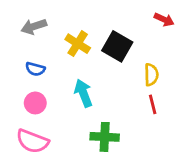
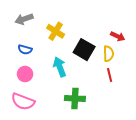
red arrow: (164, 19) -> (118, 36), moved
black square: (117, 46) -> (84, 50), moved

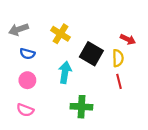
gray arrow: (24, 19) -> (19, 29), moved
cyan arrow: (60, 67) -> (65, 72), turned 30
pink semicircle: (23, 102) -> (25, 110), size x0.7

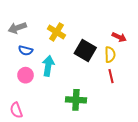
cyan arrow: (65, 72) -> (48, 66), moved
pink semicircle: (25, 110) -> (16, 110), moved, turned 49

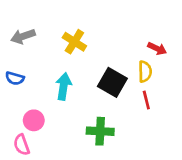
blue semicircle: (26, 50) -> (15, 78), moved
black square: (85, 50) -> (112, 82), moved
pink circle: (26, 75) -> (34, 120), moved

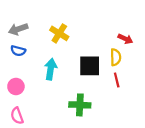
blue semicircle: (15, 78) -> (18, 51), moved
black square: (112, 82) -> (90, 66), turned -30
pink circle: (34, 120) -> (16, 86), moved

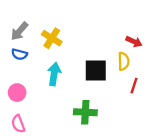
gray arrow: (18, 29) -> (19, 31), turned -30
yellow cross: (59, 33) -> (52, 38), moved
red line: (117, 80) -> (134, 86), moved, turned 32

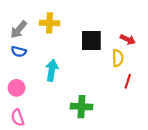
yellow cross: (52, 38) -> (50, 23), moved, turned -30
black square: (96, 71) -> (91, 41), moved

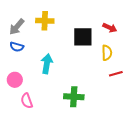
red arrow: (128, 39) -> (110, 28), moved
red line: (128, 81) -> (116, 74), turned 56
pink semicircle: (18, 118) -> (27, 101), moved

